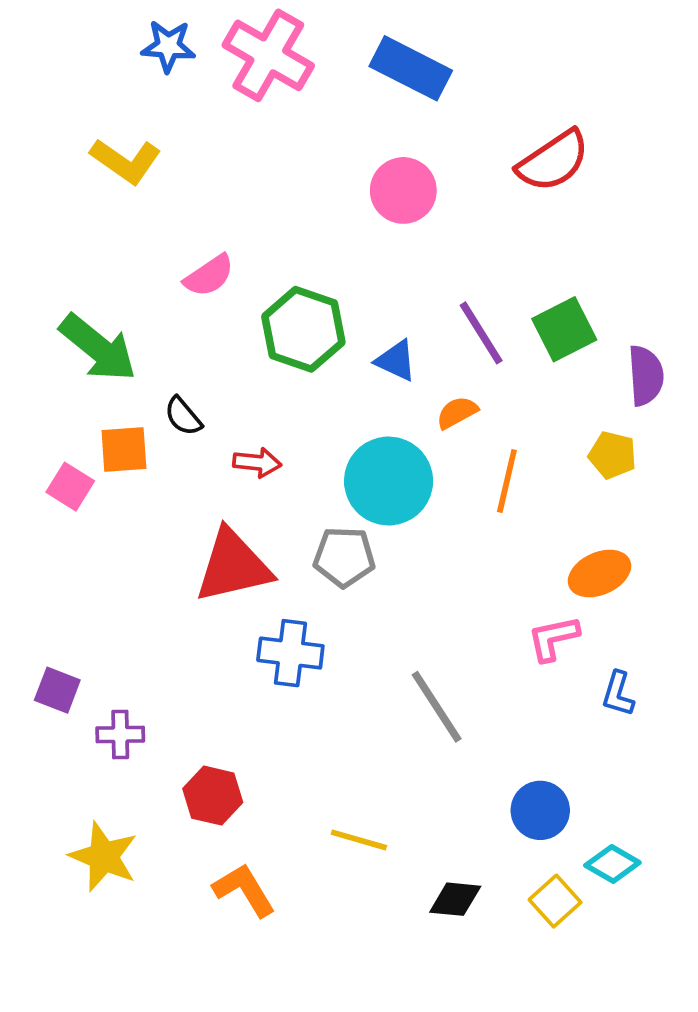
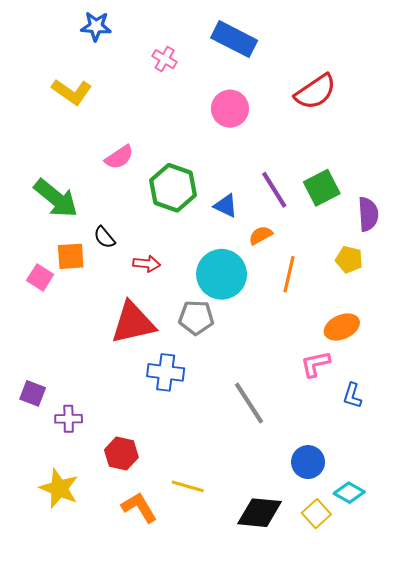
pink cross: (268, 55) -> (165, 59), moved, size x0.5
yellow line: (359, 840) -> (188, 486), moved
black diamond: (455, 899) -> (260, 513), size x1.5

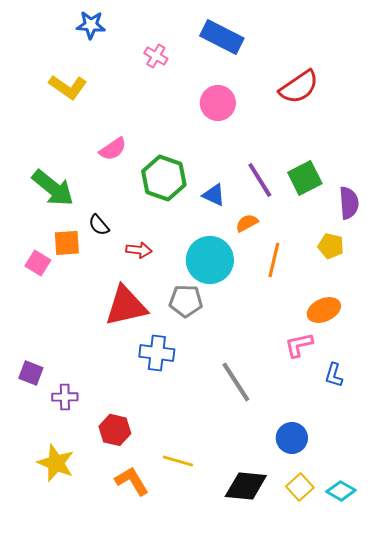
cyan diamond: (349, 493) -> (341, 491), moved

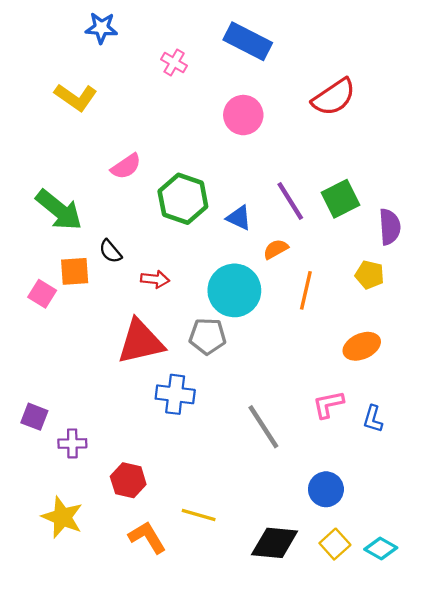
pink L-shape: (299, 345) -> (328, 404), moved

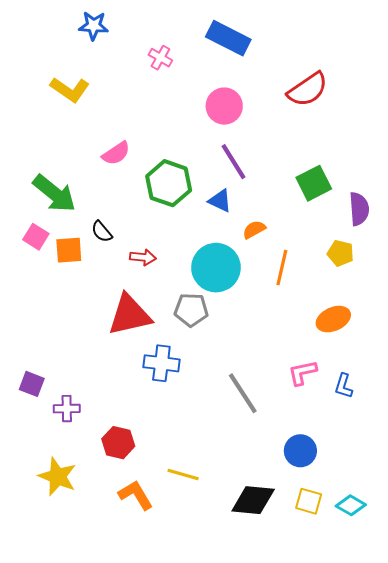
purple line: (290, 201) -> (233, 162), moved
pink square: (42, 294) -> (36, 237), moved
yellow square: (335, 544) -> (309, 501), turned -32

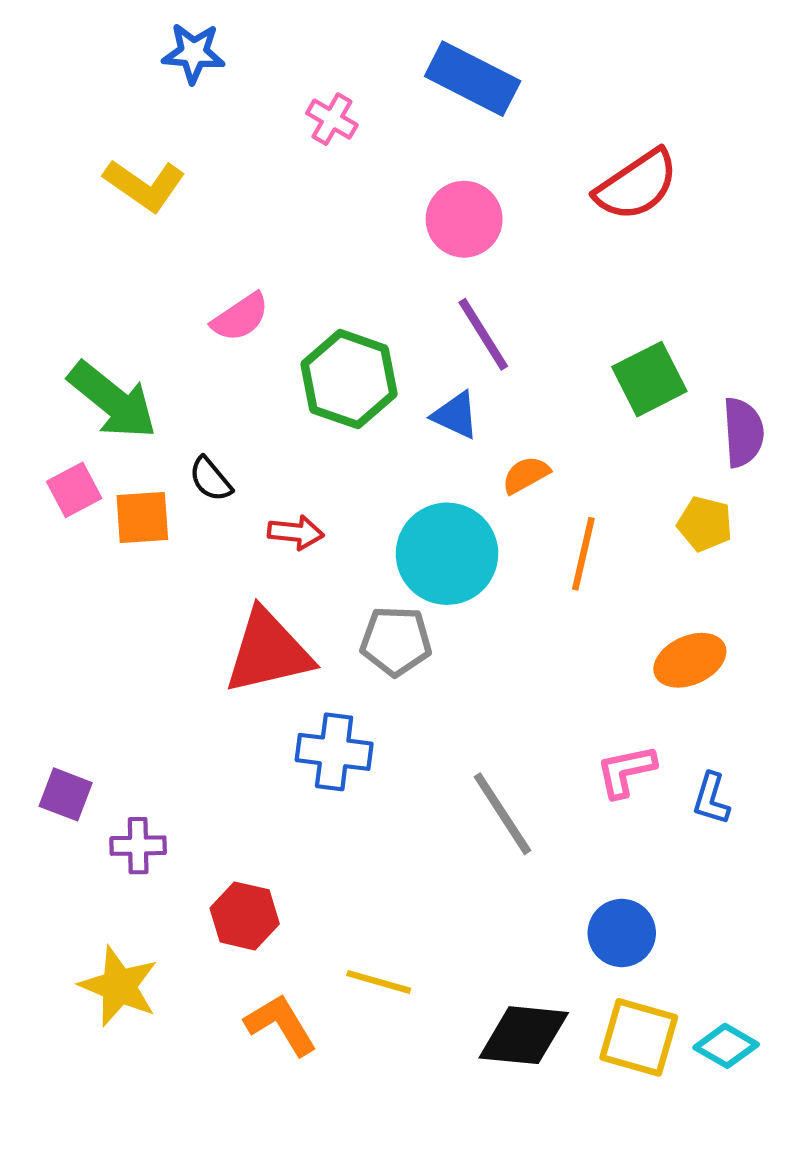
pink square: (36, 237) -> (74, 490), turned 30
yellow square: (309, 501) -> (639, 1037), size x1.4

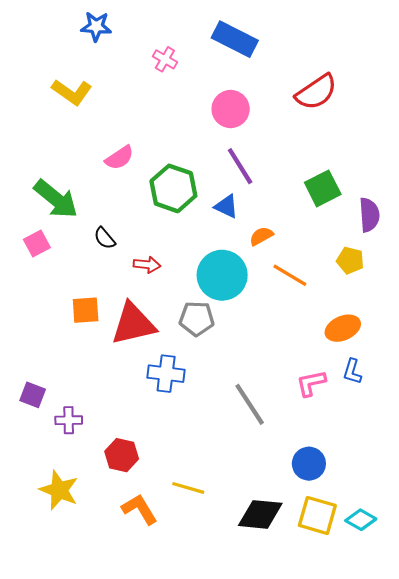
orange square: (142, 517) -> (86, 310), moved
orange line: (583, 554) -> (290, 275), turned -72
blue L-shape: (711, 799) -> (352, 372), moved

